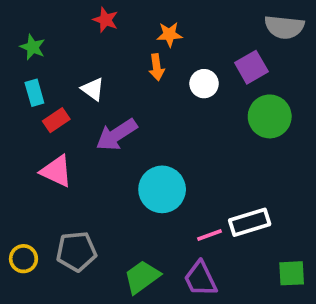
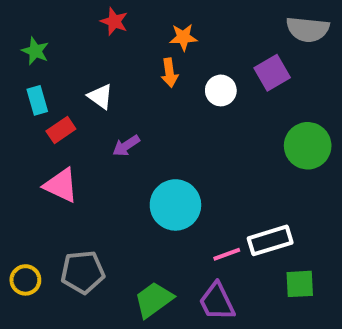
green circle: (270, 116) -> (308, 146), moved
purple arrow: (116, 135) -> (126, 146), size x0.6
green square: (292, 273) -> (300, 284), moved

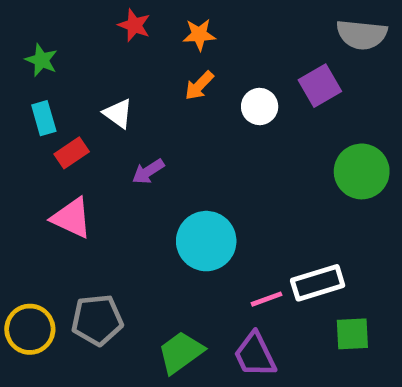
orange star: (183, 37) -> (199, 35), moved
orange arrow: (170, 73) -> (199, 86), turned 52
yellow circle: (25, 280) -> (30, 329), size x1.4

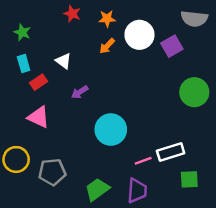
white circle: (260, 106) -> (139, 35), moved, size x1.5
yellow circle: (30, 329) -> (16, 159), moved
purple trapezoid: (255, 355) -> (137, 191), turned -150

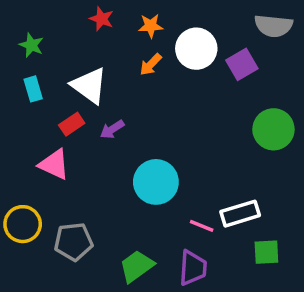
white triangle: (63, 61) -> (89, 85), size x1.6
red rectangle: (39, 82) -> (72, 124), moved
pink line: (143, 161) -> (202, 226), turned 42

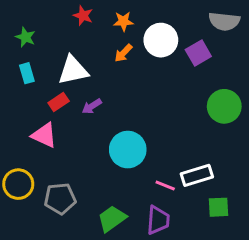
white triangle: (89, 85) -> (73, 70), turned -48

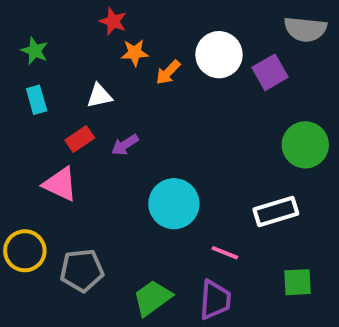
orange star: (123, 21) -> (135, 53), moved
white triangle: (73, 70) -> (99, 96), size x0.6
white rectangle: (197, 175) -> (276, 212), moved

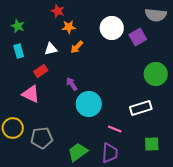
orange arrow: (168, 72) -> (77, 47), moved
purple arrow: (125, 145) -> (72, 84), moved, turned 88

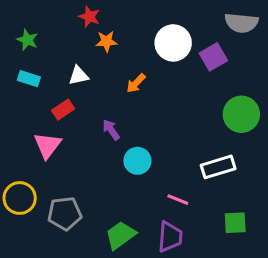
orange arrow: (77, 47) -> (136, 83), moved
cyan rectangle: (19, 51) -> (29, 79), turned -56
pink triangle: (31, 94) -> (48, 145), turned 42
cyan circle: (89, 104) -> (137, 161), size x0.7

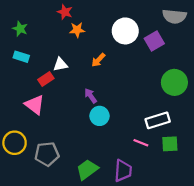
white triangle: (79, 76) -> (60, 64), moved
purple arrow: (111, 130) -> (91, 96), moved
pink triangle: (48, 145) -> (35, 105), turned -30
pink line: (178, 200) -> (141, 143), moved
green square: (235, 223) -> (170, 144), moved

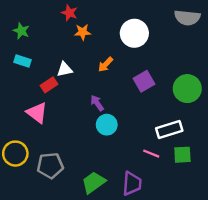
purple square: (154, 41) -> (144, 81), moved

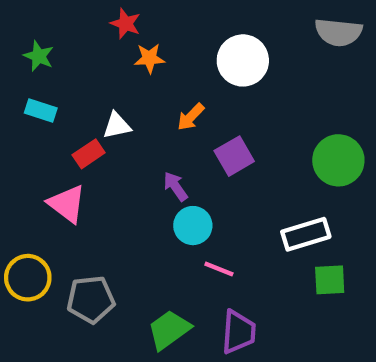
purple square: (144, 81) -> (234, 156), moved
pink line: (151, 154) -> (219, 269), moved

